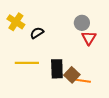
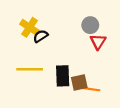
yellow cross: (16, 22) -> (30, 27), moved
brown square: (72, 75) -> (79, 83), turned 35

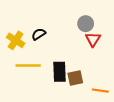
yellow cross: (30, 27) -> (16, 40), moved
orange line: (91, 89) -> (100, 91), moved

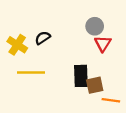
black rectangle: (60, 72) -> (81, 76), moved
brown square: (75, 78) -> (95, 85), moved

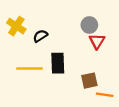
yellow cross: (17, 45) -> (16, 26), moved
black rectangle: (81, 76) -> (58, 63), moved

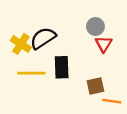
yellow cross: (16, 26) -> (21, 44), moved
black semicircle: (40, 36) -> (43, 38), size x1.6

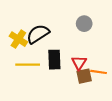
red triangle: (104, 44) -> (79, 63), moved
orange line: (112, 101) -> (99, 72), moved

